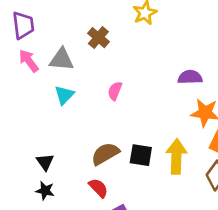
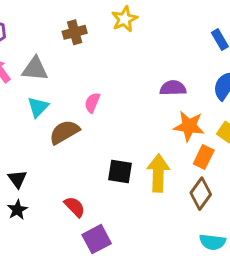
brown cross: (98, 38) -> (75, 32), moved, turned 35
brown semicircle: (105, 154) -> (64, 132), moved
black star: (45, 191) -> (17, 210), turned 30

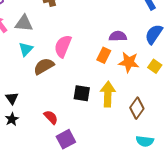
pink semicircle: (92, 103) -> (63, 46), size x1.6
orange rectangle: (204, 157) -> (104, 55), moved

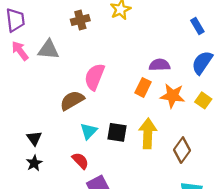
cyan triangle: (26, 49) -> (89, 131), moved

